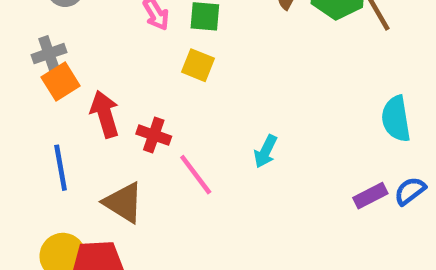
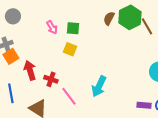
cyan arrow: (266, 151) -> (99, 86), size x1.5
purple rectangle: (370, 196) -> (144, 105), turned 32

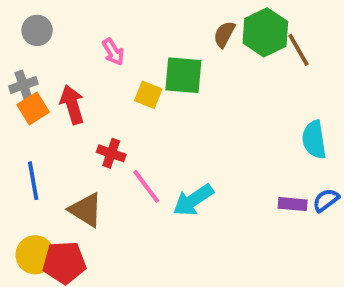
green square: (73, 28) -> (183, 75), moved, size x1.5
red arrow: (30, 70) -> (72, 105), moved
cyan arrow: (99, 86) -> (193, 200), moved, turned 30

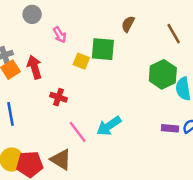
gray circle: (37, 30) -> (32, 14), moved
green hexagon: (265, 32) -> (163, 74), moved
pink line: (146, 186) -> (78, 132), moved
brown triangle: (86, 210) -> (61, 160), moved

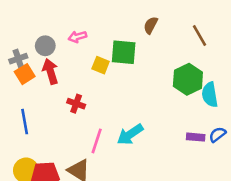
gray circle: (32, 14) -> (45, 46), moved
pink arrow: (60, 35) -> (77, 37), turned 105
pink line: (78, 132) -> (97, 141), turned 55

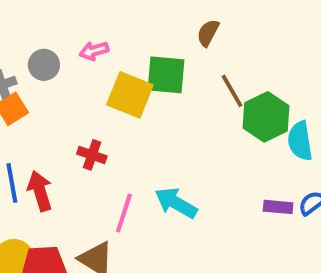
brown line: (200, 35) -> (232, 91), moved
yellow square: (101, 65) -> (130, 95), size x1.6
red arrow: (50, 71) -> (40, 191), moved
cyan arrow: (130, 134) -> (176, 203), turned 64

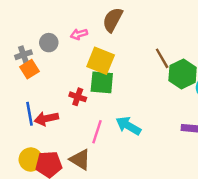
brown semicircle: (208, 33) -> (113, 20), moved, size x1.5
green square: (166, 75) -> (102, 82), moved
red arrow: (40, 191) -> (46, 119), turned -85

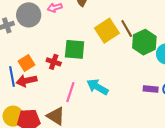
gray circle: (49, 43) -> (29, 15), size x1.5
yellow square: (101, 61) -> (107, 31), moved, turned 35
orange square: (29, 69) -> (27, 63), moved

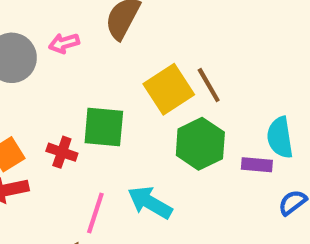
green hexagon: (144, 42) -> (200, 144), moved
purple rectangle: (151, 89) -> (257, 165), moved

